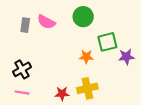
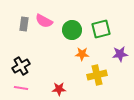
green circle: (83, 17) -> (72, 30), moved
green square: (107, 42) -> (101, 29), moved
yellow cross: (87, 88) -> (97, 75), moved

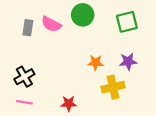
green square: (101, 29) -> (127, 22), moved
green circle: (72, 30) -> (83, 15), moved
purple star: (120, 54) -> (128, 61), moved

